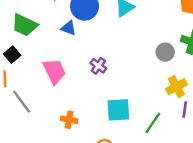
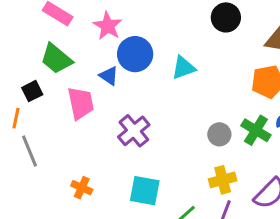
purple cross: (98, 66) -> (134, 131), size x1.5
pink trapezoid: (54, 71) -> (81, 103), moved

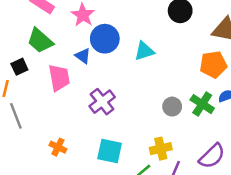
yellow cross: (223, 180) -> (161, 149), moved

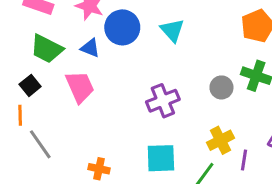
cyan triangle: (144, 51) -> (172, 30), turned -40
blue triangle: (83, 56) -> (90, 48), moved
purple cross: (102, 102) -> (163, 101), moved, turned 30

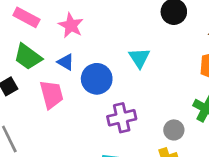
blue circle: (122, 27) -> (97, 79), moved
gray circle: (221, 87) -> (174, 130), moved

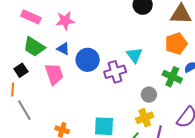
pink star: (71, 25) -> (65, 21), turned -30
cyan triangle: (139, 58) -> (134, 55), moved
purple cross: (122, 118) -> (115, 72), moved

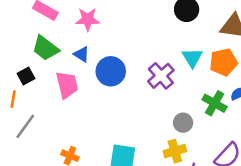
cyan triangle: (134, 55) -> (192, 58), moved
purple cross: (115, 72) -> (161, 76), moved, turned -30
gray line: (24, 110) -> (25, 126), turned 60

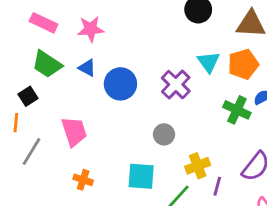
pink trapezoid: (67, 85) -> (74, 132), moved
gray circle: (183, 123) -> (164, 134), moved

